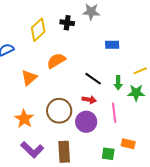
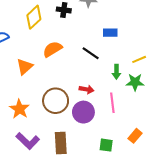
black line: (93, 79) -> (91, 53), moved
orange rectangle: (128, 144) -> (135, 136), moved, turned -64

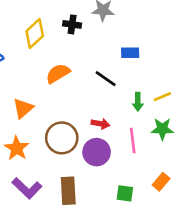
yellow line: (139, 59) -> (162, 97), moved
orange triangle: (25, 67) -> (23, 108), moved
green star: (135, 82) -> (162, 129), moved

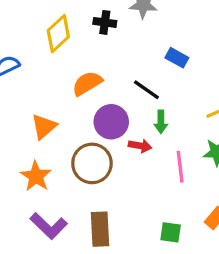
blue rectangle: (130, 53) -> (177, 58), turned 30
green arrow: (138, 102) -> (161, 122), moved
purple circle: (97, 152) -> (111, 122), moved

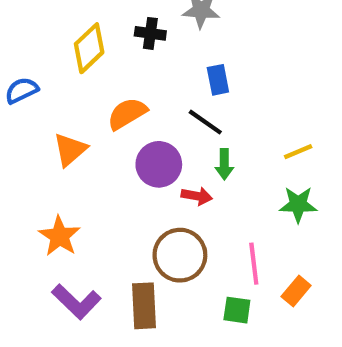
blue rectangle: (177, 58) -> (218, 80), moved, turned 50
orange triangle: (44, 127) -> (70, 150), moved
brown circle: (92, 163) -> (180, 255), moved
pink line: (180, 167) -> (254, 264), moved

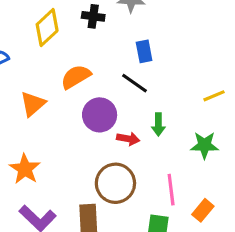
yellow line: (298, 152) -> (214, 96), moved
green arrow: (224, 164) -> (158, 124), moved

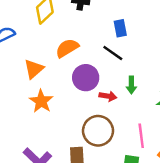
orange star: (25, 169) -> (41, 101), moved

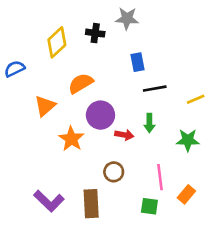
black line: (113, 53) -> (155, 89), moved, turned -45
orange star: (41, 101) -> (71, 139), moved
brown circle: (98, 131) -> (114, 172), size x0.6

